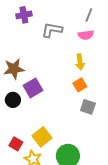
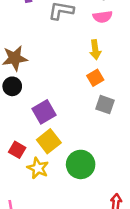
purple square: (33, 88) -> (44, 112), moved
black circle: (13, 100) -> (12, 86), moved

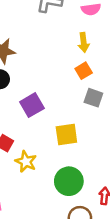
yellow square: (49, 141) -> (66, 135), moved, turned 30
green circle: (81, 164) -> (69, 181), moved

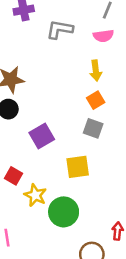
gray square: (93, 98) -> (93, 128), moved
green circle: (69, 181) -> (64, 212), moved

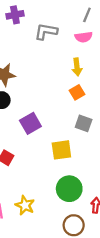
gray square: (93, 128) -> (84, 123), moved
yellow star: (35, 195) -> (25, 205), moved
green circle: (64, 212) -> (69, 189), moved

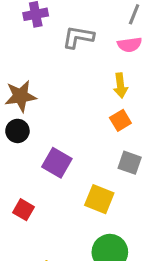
purple square: (30, 123) -> (57, 163), turned -30
yellow square: (61, 150) -> (99, 199), turned 30

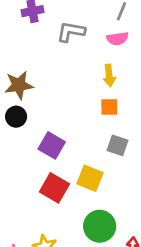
orange square: (120, 120) -> (109, 107), turned 30
red square: (24, 210) -> (54, 188), moved, size x1.5

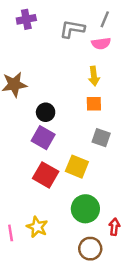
gray L-shape: (71, 32) -> (72, 29), moved
black circle: (16, 117) -> (46, 112), moved

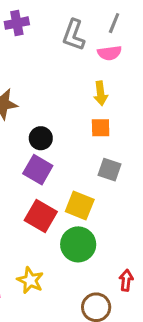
gray L-shape: (72, 29) -> (74, 35), turned -80
green circle: (85, 209) -> (78, 244), moved

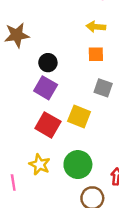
yellow arrow: (101, 93) -> (96, 27), turned 102
green circle: (78, 244) -> (78, 165), moved
yellow star: (30, 280) -> (40, 165), moved

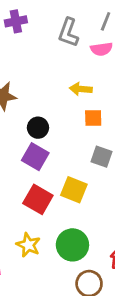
yellow arrow: (96, 27) -> (81, 89), moved

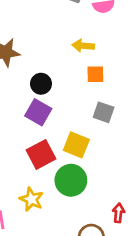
red square: (38, 199) -> (41, 154), turned 32
green circle: (72, 245) -> (71, 180), moved

